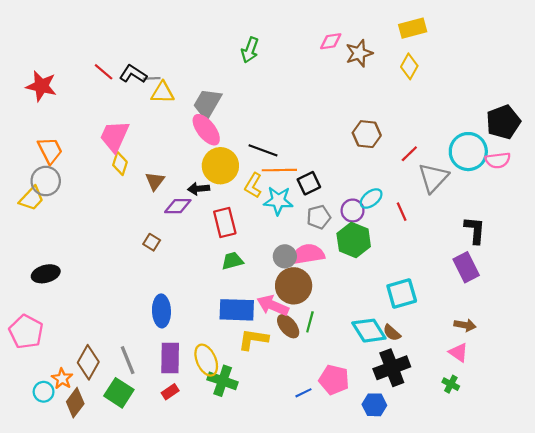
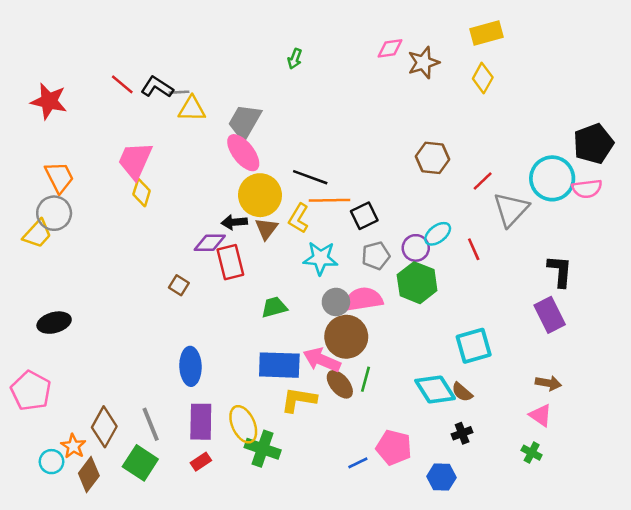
green arrow: (250, 50) -> (295, 59), size x0.7
brown triangle: (155, 181) -> (266, 229), moved
cyan star: (278, 201) -> (320, 258), moved
red rectangle: (225, 223) -> (230, 262), moved
black cross: (392, 368) -> (462, 433), size x0.5

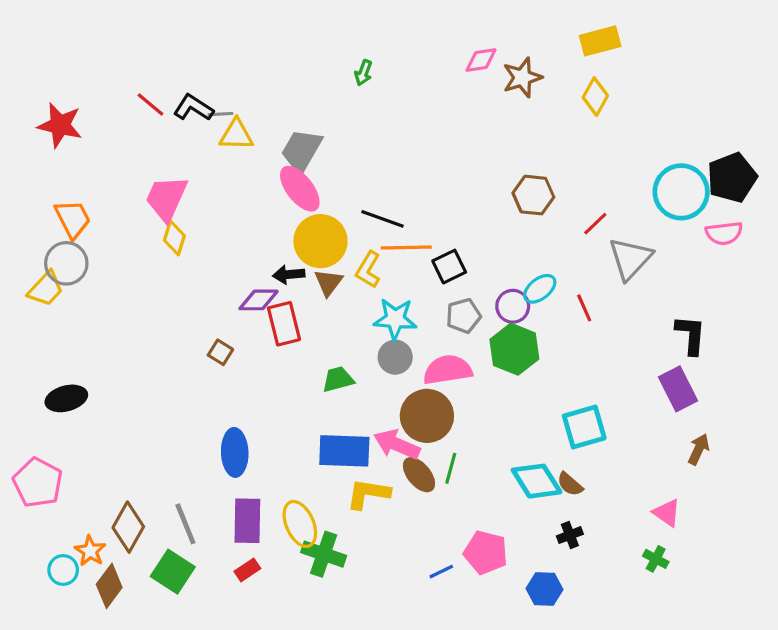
cyan circle: (552, 178) -> (681, 192), moved
gray circle: (336, 302) -> (395, 357), moved
brown arrow: (548, 383) -> (699, 449), moved, turned -75

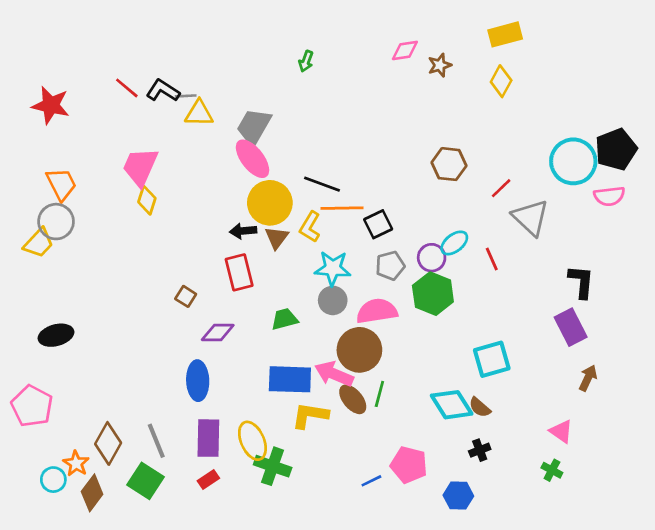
brown star: (522, 77) -> (440, 65), size x0.7
gray triangle: (630, 259) -> (531, 218), turned -30
purple diamond: (259, 300) -> (218, 332), moved

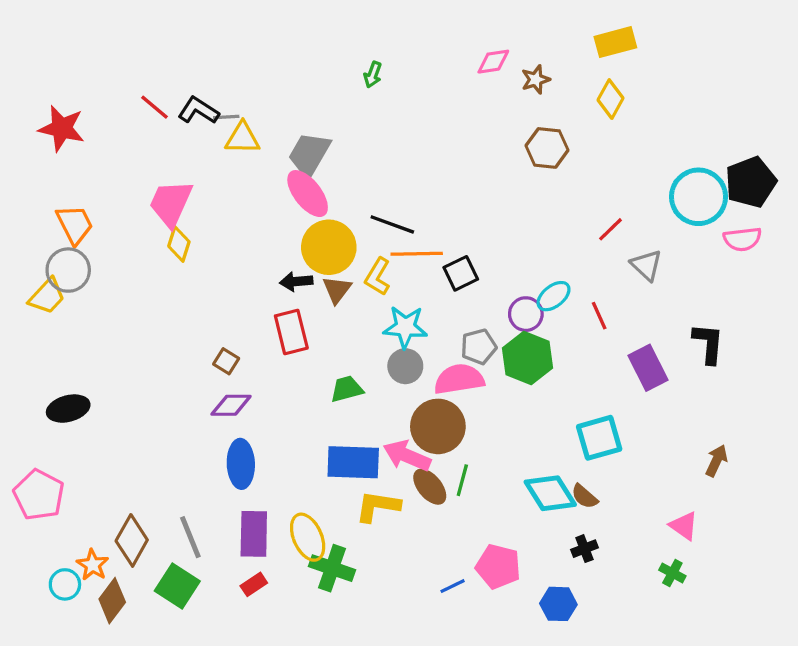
brown hexagon: (449, 164) -> (547, 148), moved
gray triangle: (531, 218) -> (646, 265), size x0.7
gray pentagon: (390, 266) -> (479, 347), moved
purple rectangle: (571, 327) -> (648, 368), moved
purple diamond: (218, 332) -> (231, 405), moved

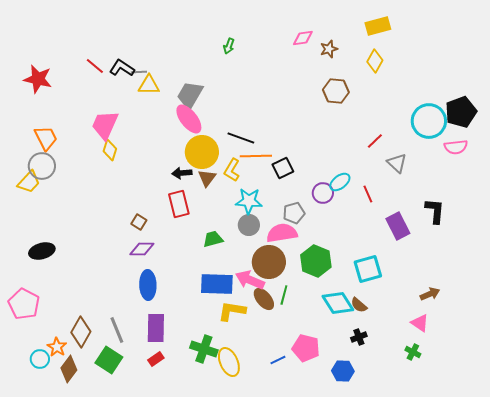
green hexagon: (527, 358) -> (316, 261), moved
brown arrow: (716, 461) -> (430, 294), moved, turned 42
yellow ellipse: (308, 537) -> (229, 362), moved

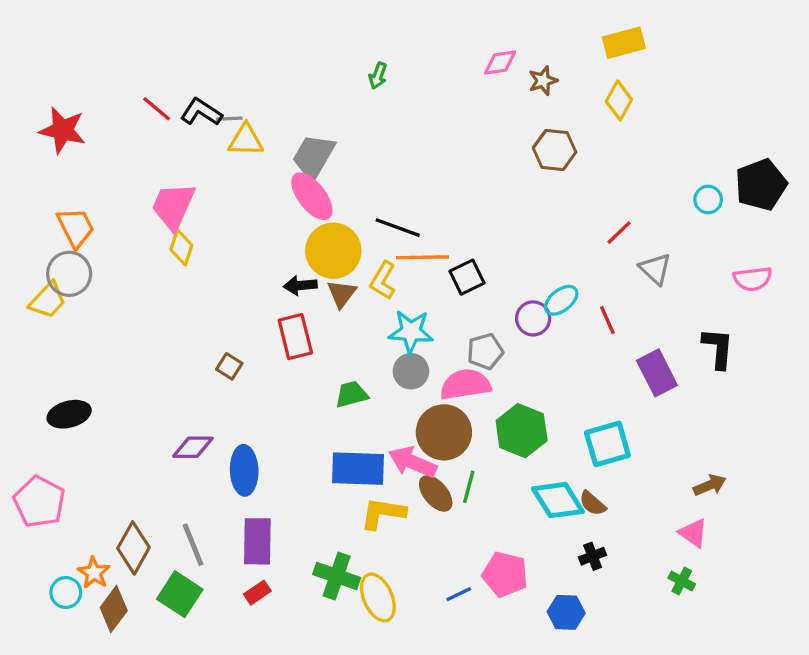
cyan circle: (429, 121) -> (708, 200), size x0.5
pink semicircle: (456, 147) -> (753, 279), moved
purple diamond: (142, 249) -> (193, 447), moved

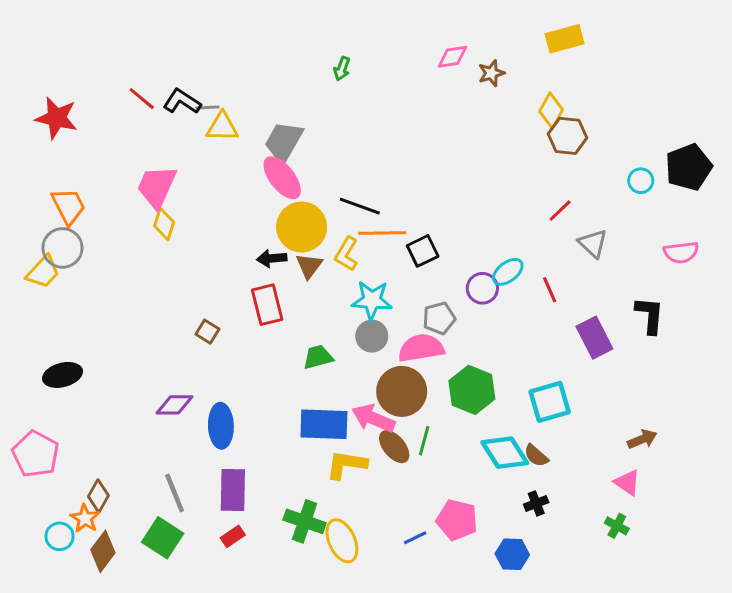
yellow diamond: (619, 100) -> (551, 110), moved
brown hexagon: (555, 150) -> (568, 136), moved
brown diamond: (134, 548) -> (98, 496), moved, size x0.7

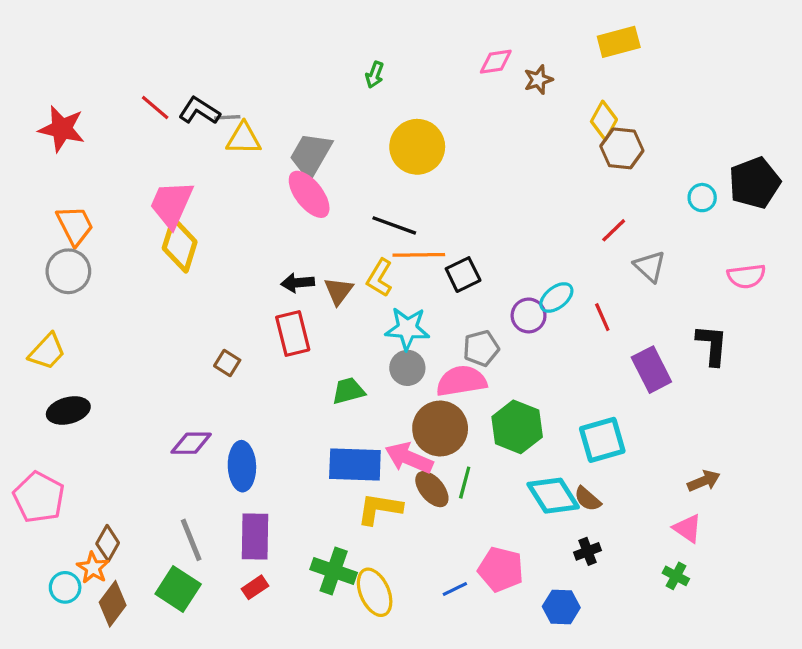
yellow diamond: (164, 224) -> (180, 245), size x1.5
yellow circle: (302, 227) -> (417, 147), moved
yellow trapezoid: (43, 272) -> (47, 352), moved

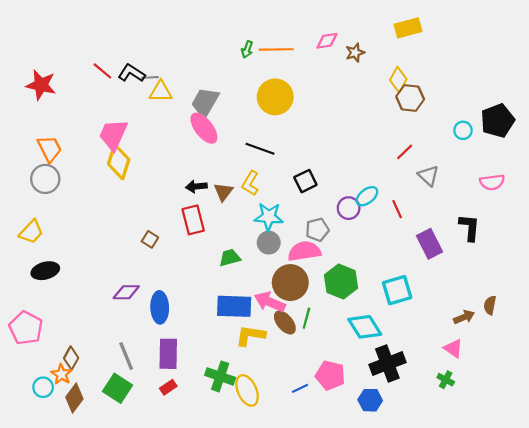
orange line: (419, 255) -> (276, 49), moved
brown semicircle: (588, 499) -> (490, 305), moved, turned 60
black cross: (588, 551) -> (387, 363), size x2.0

